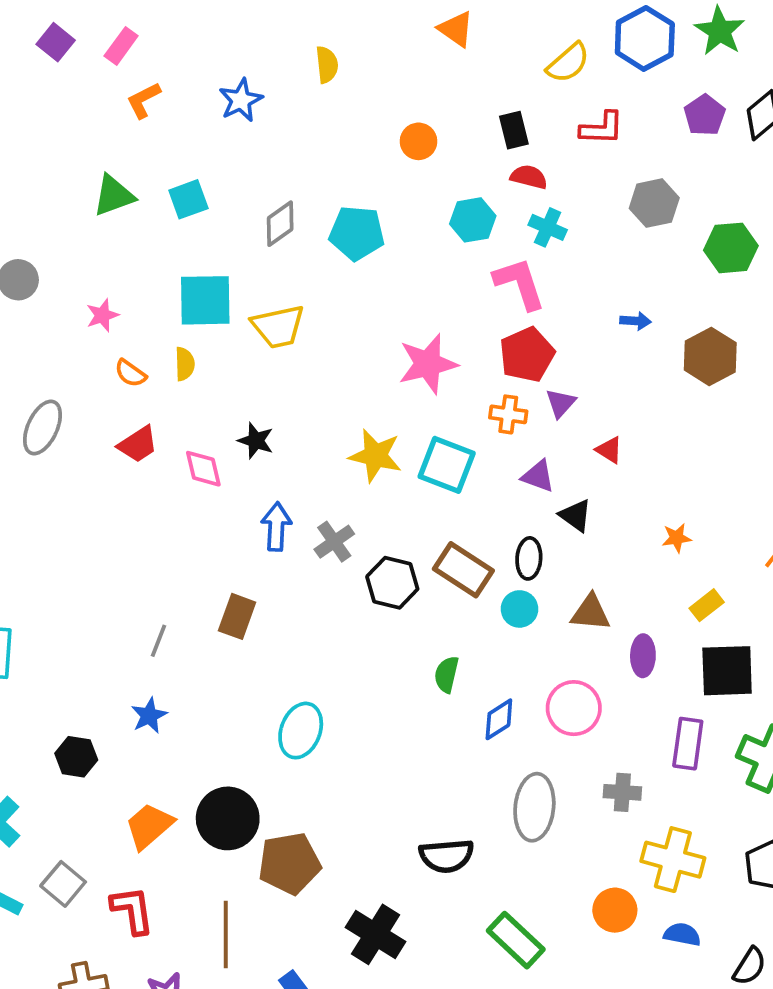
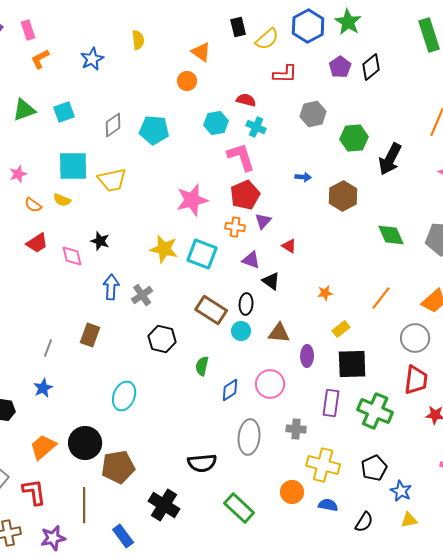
orange triangle: (456, 29) -> (201, 52), moved
pink rectangle: (121, 46) -> (28, 30), turned -54
black rectangle: (514, 130) -> (238, 27), moved
yellow semicircle: (185, 364) -> (62, 200), turned 114
black hexagon: (392, 583) -> (162, 339), moved

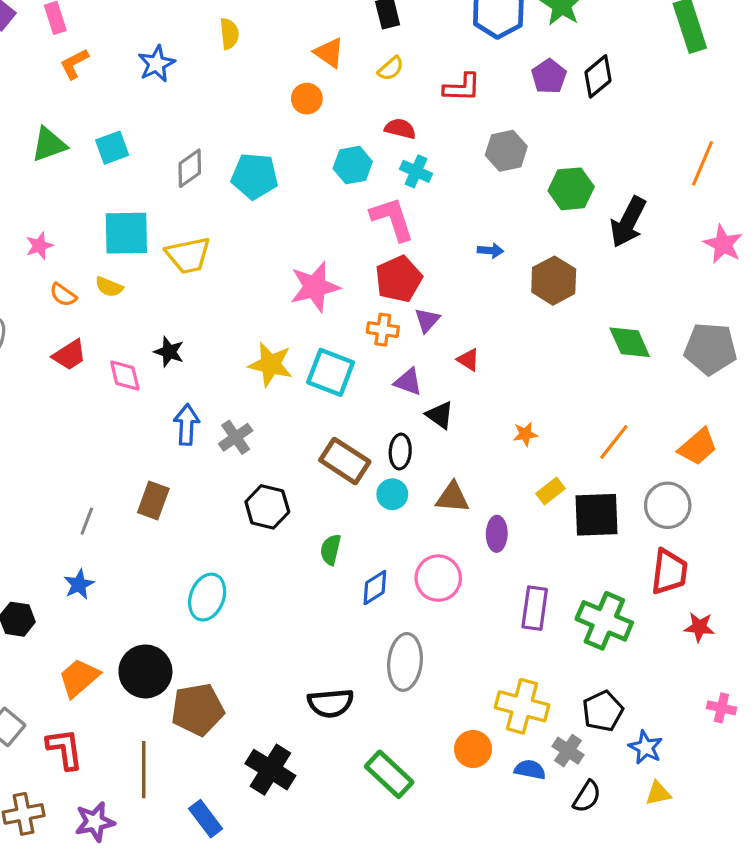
yellow semicircle: (267, 39) -> (391, 68), moved, size x0.7
black square: (352, 364) -> (596, 515), moved
gray cross: (296, 429) -> (568, 751), moved, turned 30

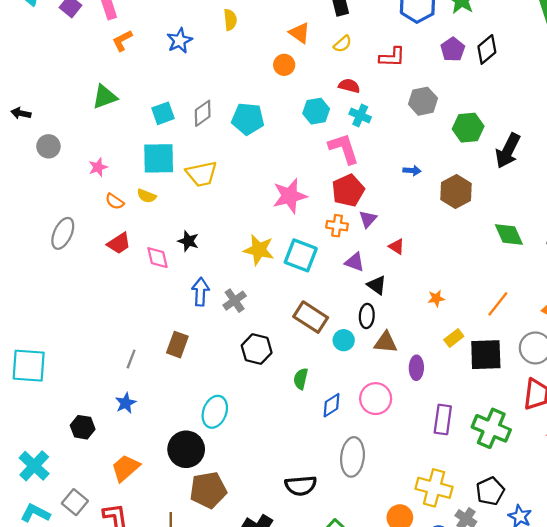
cyan square: (112, 148) -> (163, 113), moved
black ellipse: (400, 451) -> (367, 316), moved
black circle: (145, 671) -> (186, 449), moved

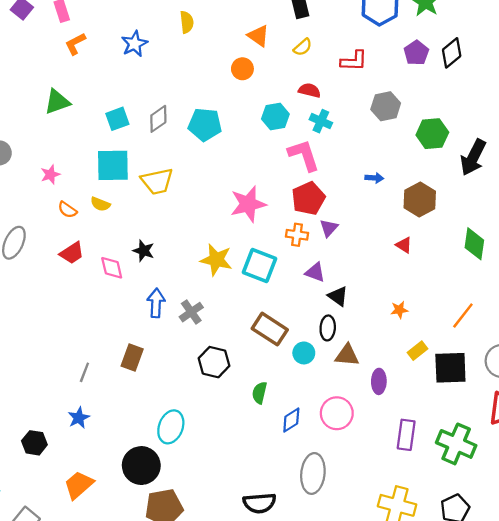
green diamond: (509, 234) -> (474, 244), turned 32
red triangle: (397, 247) -> (404, 245), moved

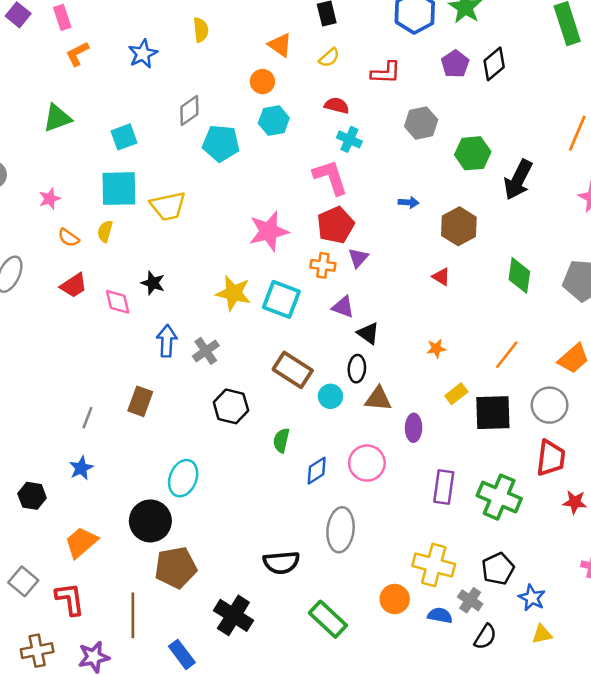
cyan hexagon: (275, 117) -> (274, 121), moved
gray diamond: (158, 119) -> (189, 110), moved
yellow semicircle: (100, 204) -> (105, 231), turned 84

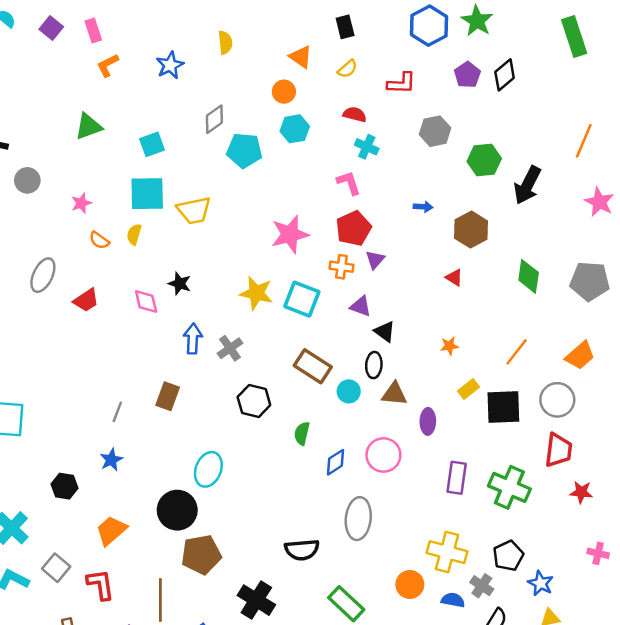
pink L-shape: (330, 177) -> (349, 183), size x0.7
red trapezoid: (74, 285) -> (86, 300), moved

